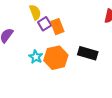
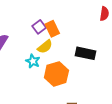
yellow semicircle: (35, 12) -> (45, 47), moved, turned 77
orange hexagon: (56, 58) -> (56, 74), moved

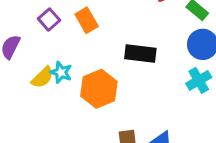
purple square: (39, 27) -> (49, 19), moved
yellow semicircle: (45, 47) -> (42, 77), moved

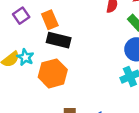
black rectangle: (140, 53) -> (59, 40), moved

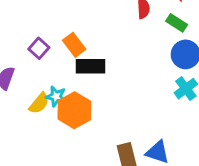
orange hexagon: (53, 73) -> (74, 110), moved

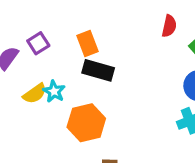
purple square: (39, 48) -> (38, 43), moved
orange hexagon: (74, 110) -> (86, 123), moved

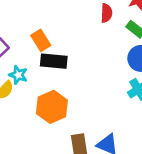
cyan star: (54, 91) -> (18, 75), moved

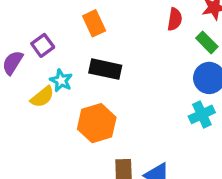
orange rectangle: (41, 40) -> (94, 23), moved

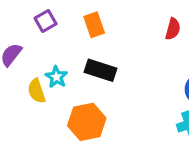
purple square: (43, 45) -> (46, 21), moved
yellow semicircle: (42, 97) -> (37, 91), turned 105

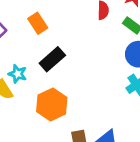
black rectangle: (100, 70) -> (52, 59), turned -45

